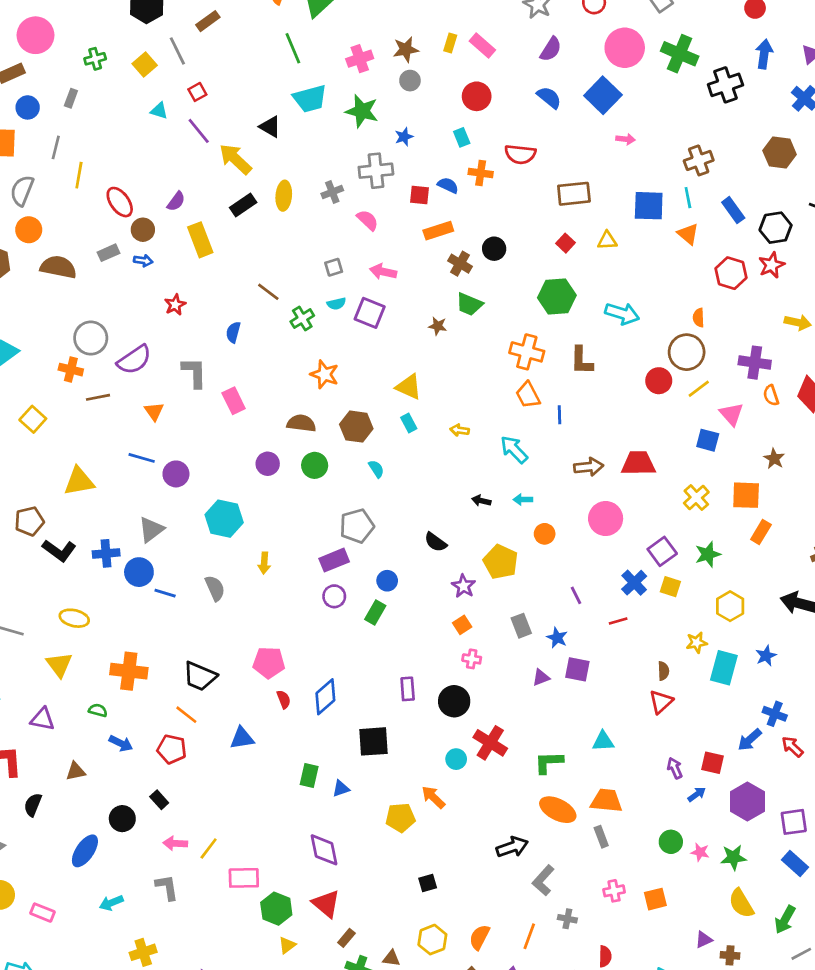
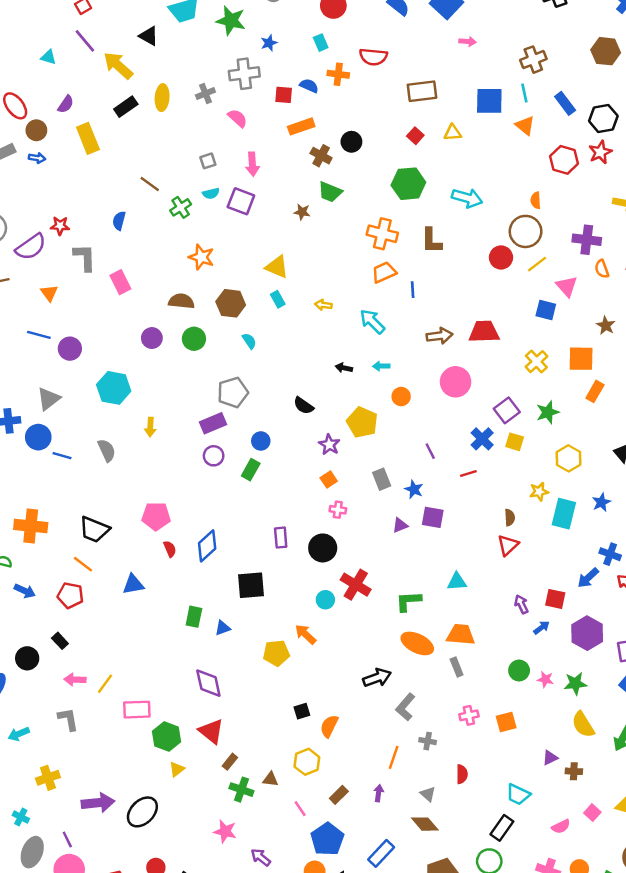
cyan triangle: (159, 111) -> (48, 57), moved
pink arrow: (383, 272) -> (252, 164), turned -105
red star: (175, 305) -> (60, 226), moved, turned 30
orange trapezoid: (528, 395) -> (384, 272), turned 95
orange semicircle: (479, 937) -> (329, 726), moved

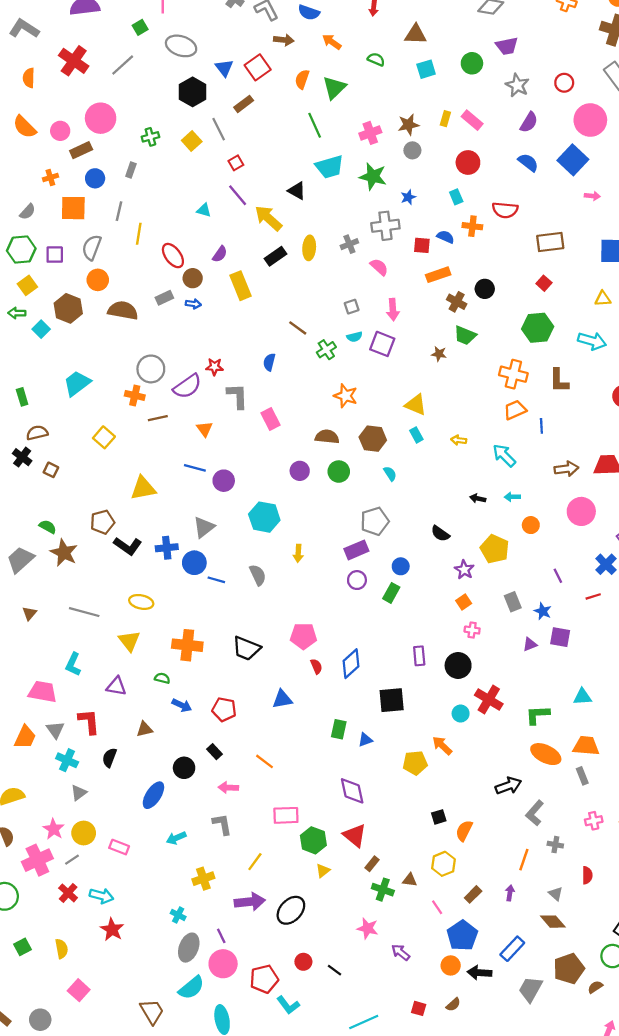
yellow triangle: (453, 133) -> (603, 299), moved
orange line: (83, 564) -> (265, 761), moved
yellow line: (105, 684) -> (255, 862), moved

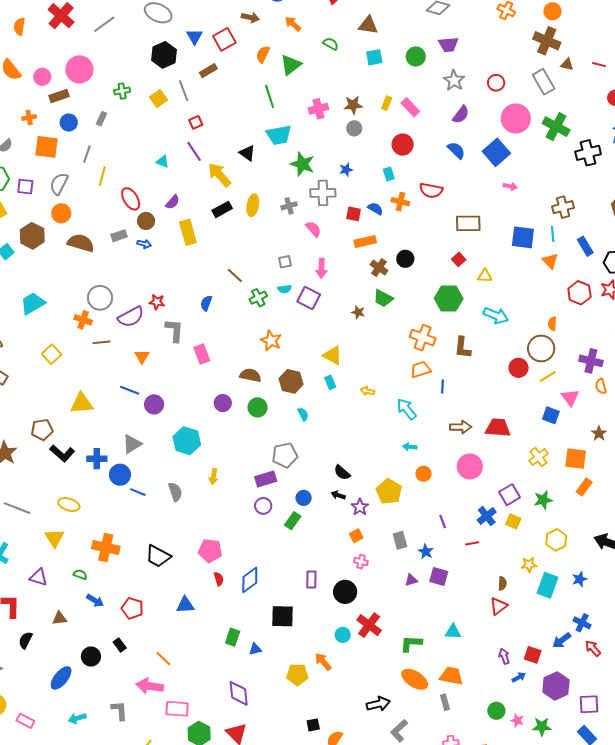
green star: (373, 176) -> (302, 164), moved
yellow triangle: (603, 299) -> (485, 276), moved
black arrow: (478, 498) -> (338, 495), moved
pink arrow: (228, 788) -> (150, 686), moved, size x1.5

